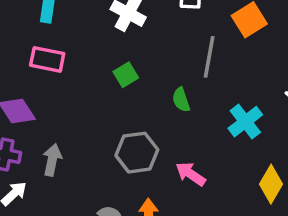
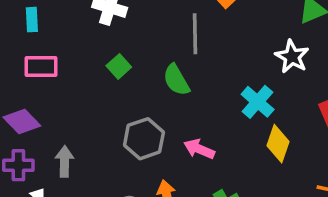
green semicircle: (181, 100) -> (176, 80), size x1.4
cyan cross: (245, 122) -> (258, 102), moved

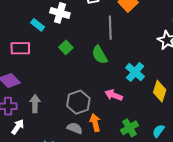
cyan rectangle: (32, 20) -> (38, 25), moved, turned -48
cyan cross: (258, 102) -> (135, 72), moved
gray hexagon: (144, 139) -> (78, 102), moved

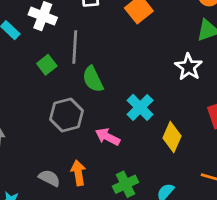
gray line: (110, 28) -> (75, 47), moved
gray hexagon: (78, 102) -> (66, 115), moved

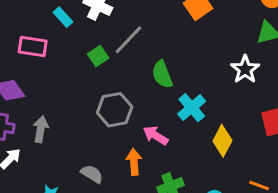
gray line: (75, 47) -> (129, 40), turned 36
green semicircle: (93, 79) -> (162, 74), moved
orange arrow: (78, 173) -> (134, 162), moved

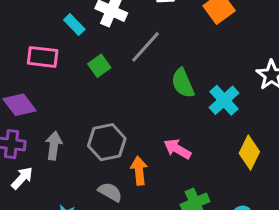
green square: (98, 56) -> (99, 66), moved
cyan cross: (192, 108) -> (224, 100), moved
gray hexagon: (115, 110) -> (107, 142), moved
orange arrow: (134, 162) -> (139, 171), moved

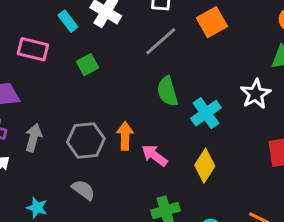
gray line: (145, 47) -> (161, 41), moved
yellow diamond: (249, 152) -> (205, 166), moved
orange arrow: (139, 171) -> (125, 136), moved

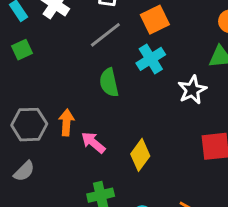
green square: (88, 65) -> (22, 50), moved
cyan cross: (206, 113) -> (151, 59), moved
gray semicircle: (83, 190) -> (24, 171), turned 95

